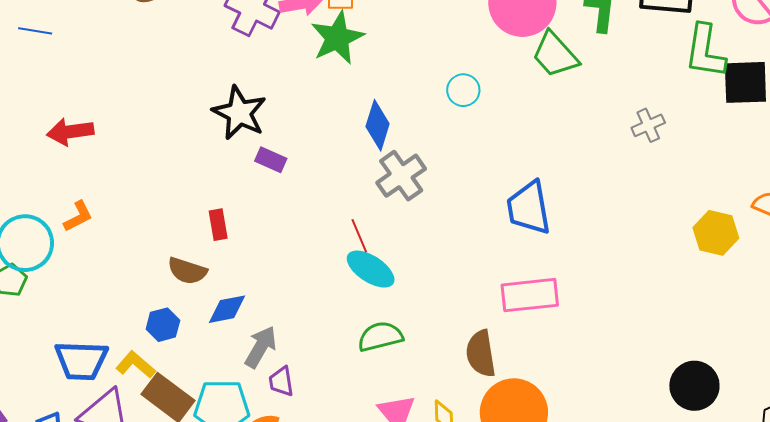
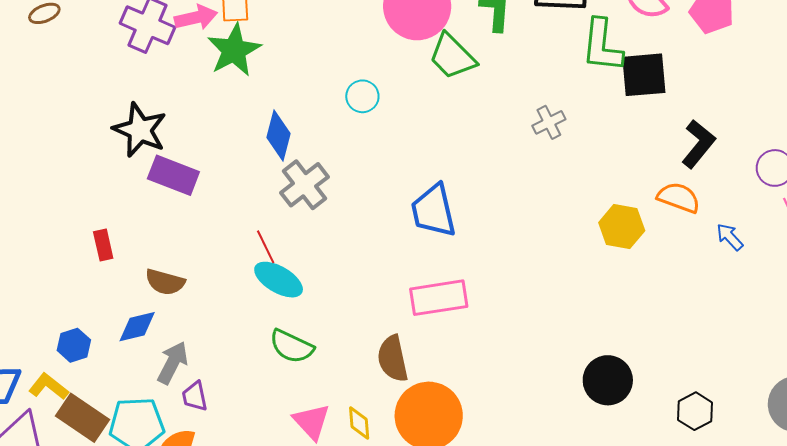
purple rectangle: (271, 160) -> (173, 175), size x1.6
red rectangle: (218, 225) -> (103, 245), moved
brown semicircle: (187, 271) -> (165, 282), moved
green semicircle: (380, 337) -> (292, 346), turned -138

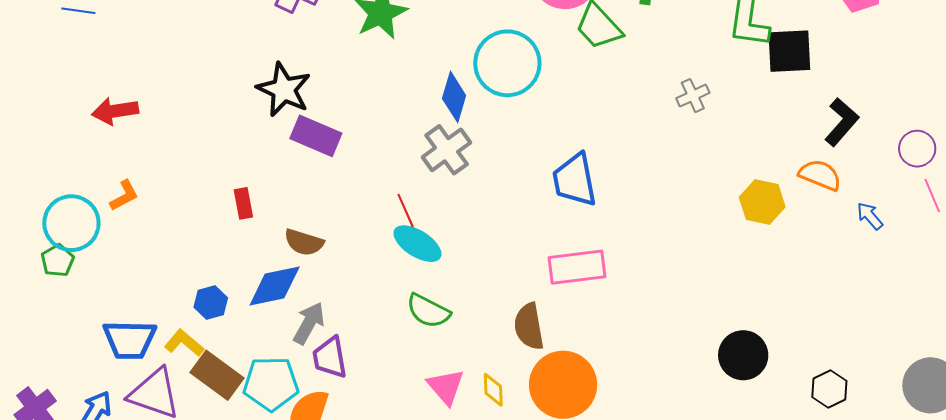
cyan circle: (362, 96) -> (507, 63), size x2.0
blue diamond: (278, 136) -> (454, 97), moved
blue diamond: (137, 327) -> (275, 286), size x1.4
purple trapezoid: (195, 396) -> (330, 358), size x1.4

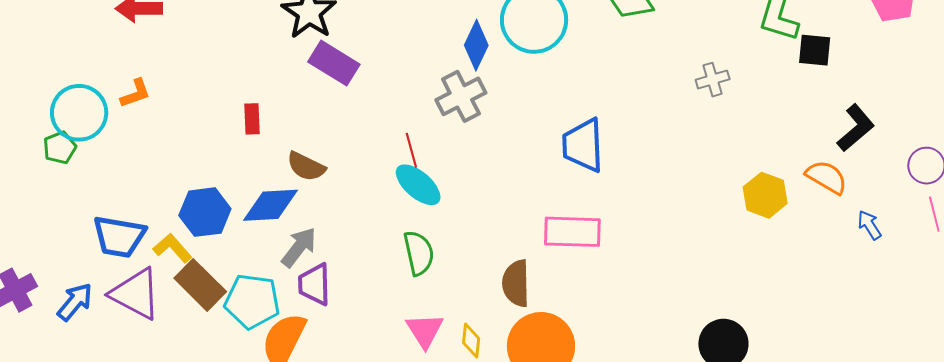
black square: (789, 51) -> (815, 50), size x0.7
blue hexagon: (211, 303) -> (205, 212), size x1.5
green semicircle: (428, 311) -> (419, 253), turned -138

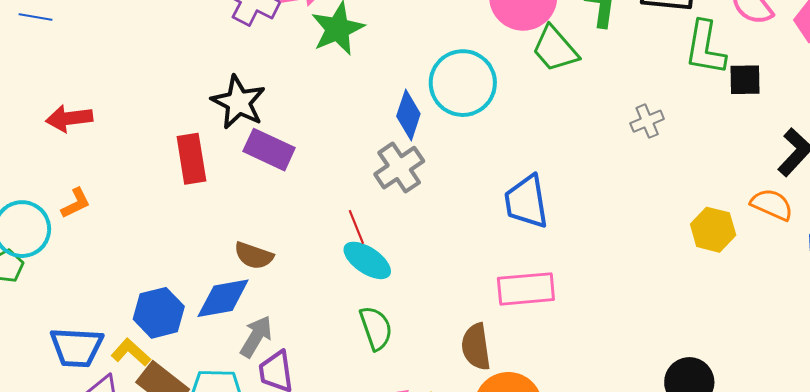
red rectangle: (252, 119) -> (191, 159), moved, size x1.6

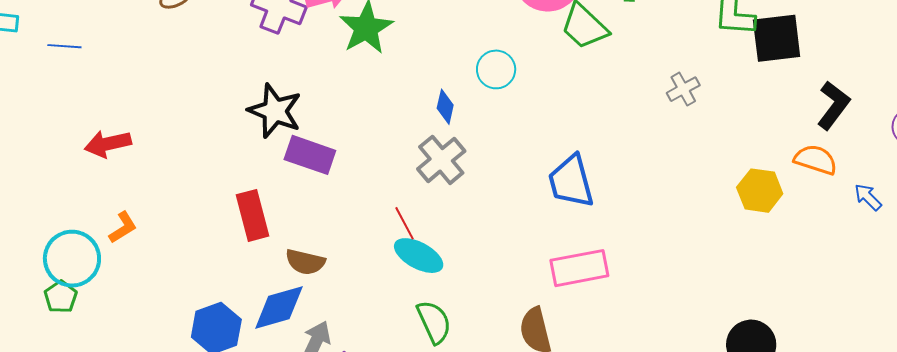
black square: (745, 80) -> (777, 38), size x1.5
cyan circle: (463, 83) -> (496, 69), size x0.6
blue diamond: (408, 115) -> (445, 107), size x0.7
red rectangle: (191, 159) -> (253, 215), moved

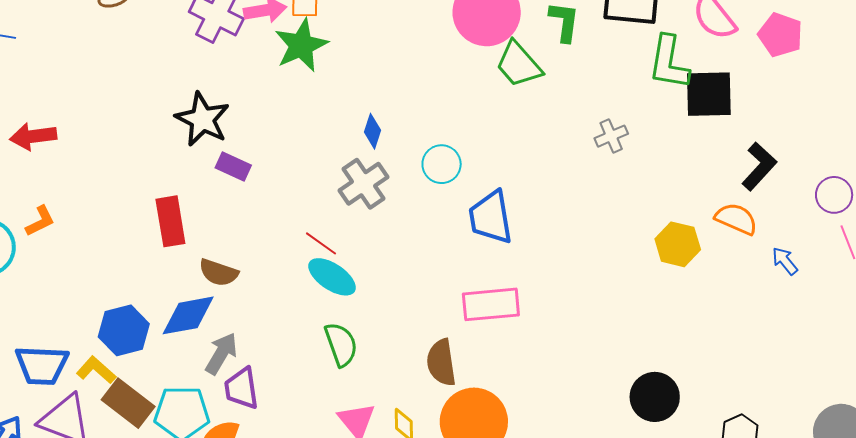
cyan circle: (496, 69) -> (442, 164), moved
purple rectangle: (310, 155) -> (233, 167), size x0.7
red line: (404, 223) -> (321, 243), turned -32

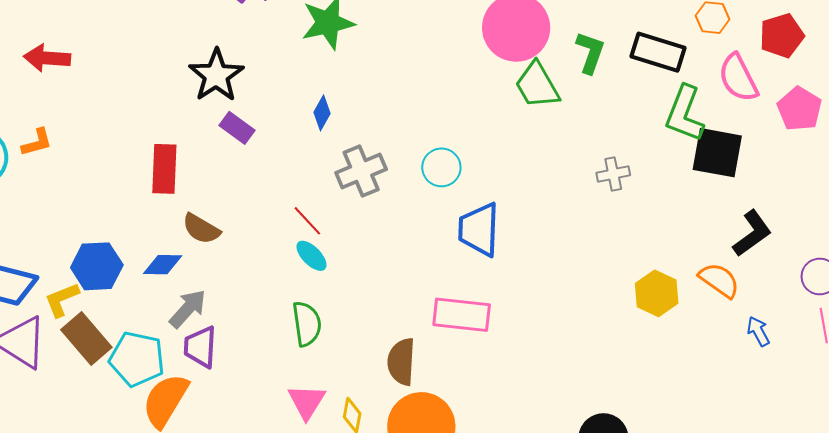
blue diamond: (372, 131) -> (322, 113), moved
cyan ellipse: (332, 277) -> (311, 256), size x0.7
blue diamond: (188, 315) -> (163, 265), size x0.7
yellow L-shape: (96, 370) -> (62, 300), turned -75

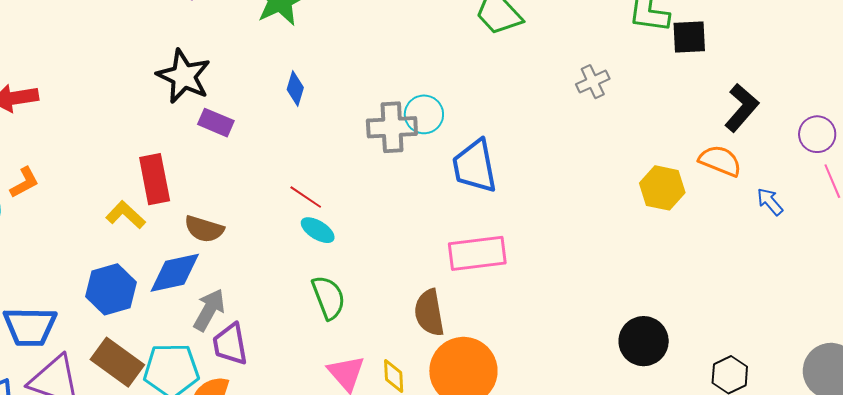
black square: (717, 153) -> (689, 37), size x0.7
gray cross: (361, 171) -> (392, 127), moved, turned 33
blue diamond: (163, 265) -> (175, 273), size x1.4
yellow L-shape: (62, 300) -> (126, 215), moved, turned 78

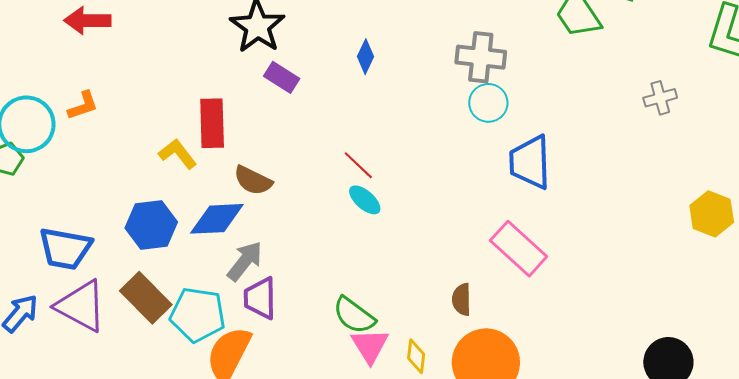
gray cross: (392, 127) -> (481, 57), moved
pink rectangle: (477, 253) -> (519, 249), turned 40
green semicircle: (329, 297) -> (354, 315), moved, turned 138
brown semicircle: (429, 313) -> (462, 299), size x0.7

